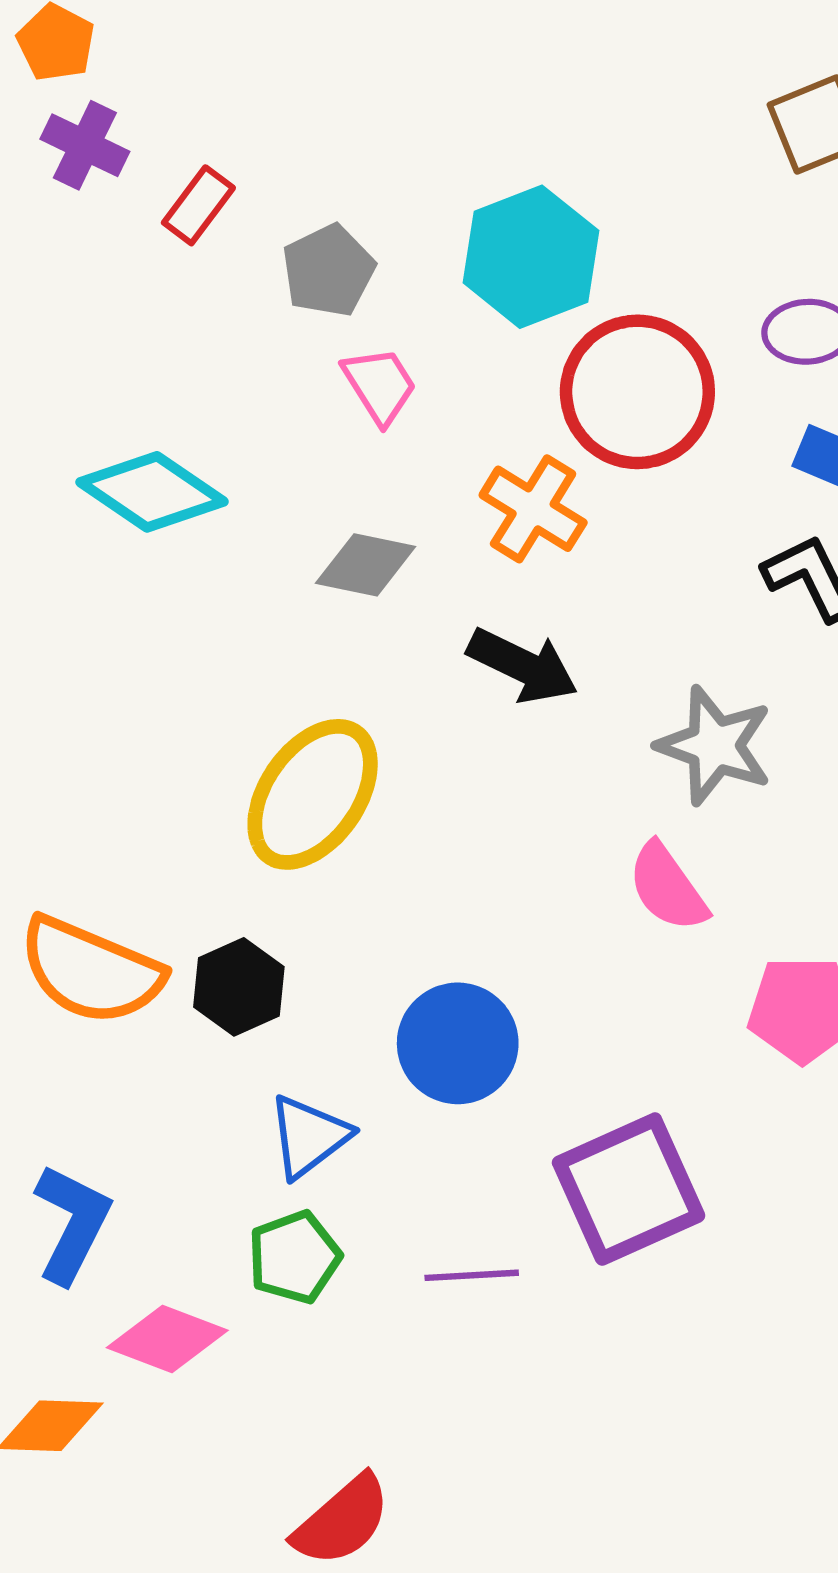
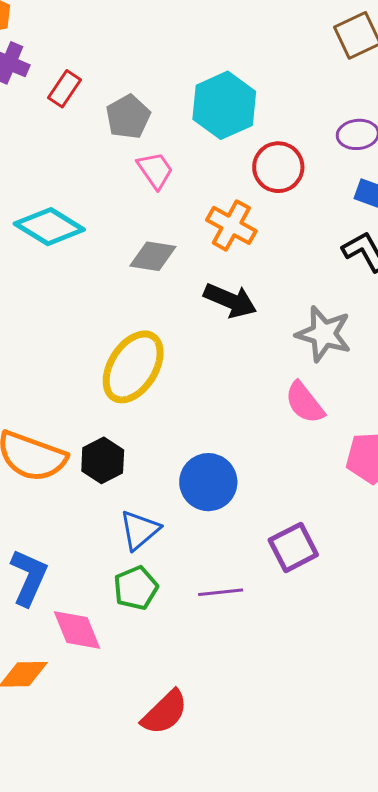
red circle: (637, 392) -> (278, 167), size x0.7
purple square: (629, 1189) -> (293, 547), size x0.7
pink diamond: (167, 1339) -> (77, 630), turned 50

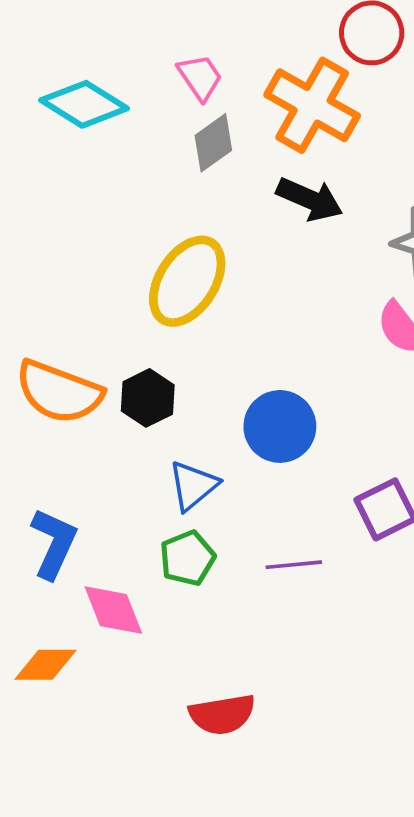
pink trapezoid: (155, 170) -> (200, 77), moved
orange cross: (231, 225) -> (312, 105), size x1.5
gray diamond: (153, 256) -> (213, 143), turned -45
red semicircle: (165, 712) -> (222, 714), turned 34

